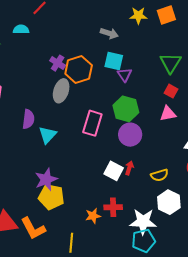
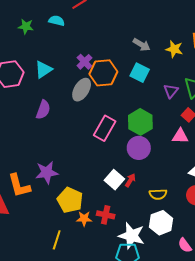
yellow star: (138, 16) -> (174, 49), moved
purple triangle: (125, 75) -> (171, 91), moved
cyan triangle: (48, 135) -> (43, 70), moved
yellow pentagon: (51, 197) -> (70, 200), moved
orange L-shape: (33, 228) -> (19, 186), moved

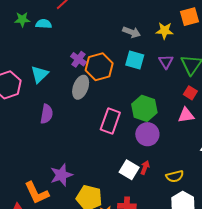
green star: (26, 26) -> (22, 20), moved
purple triangle: (171, 91) -> (166, 62), moved

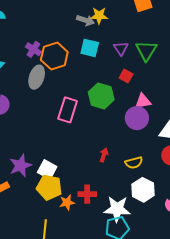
yellow star: (165, 31) -> (99, 16), moved
red square: (190, 93) -> (126, 76), moved
purple circle: (147, 134) -> (137, 118), moved
white square: (129, 170) -> (47, 170), moved

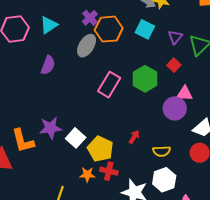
yellow pentagon: (49, 187) -> (100, 149), moved

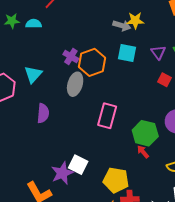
green hexagon: (145, 79) -> (145, 133), moved
red arrow: (134, 137) -> (143, 152), moved, turned -56
white square: (76, 138) -> (78, 165), moved

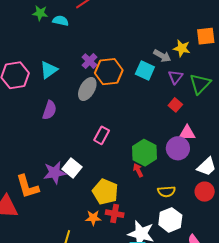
yellow star: (135, 20) -> (182, 48), moved
gray arrow: (122, 26) -> (162, 56), moved
pink rectangle: (107, 116) -> (102, 135), moved, size x0.7

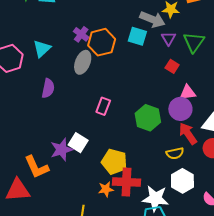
gray arrow: (162, 56) -> (152, 19), size x1.4
red arrow: (138, 170) -> (188, 134), moved, size x1.6
red cross: (115, 214) -> (126, 182), size x1.5

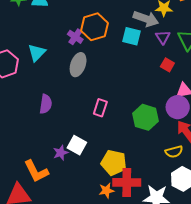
orange hexagon: (102, 42) -> (94, 27), moved
purple semicircle: (48, 88) -> (46, 104), moved
purple star: (62, 150) -> (61, 153), size x0.7

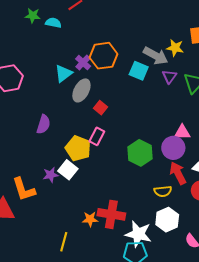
cyan triangle: (37, 53) -> (63, 73), moved
red square: (167, 65) -> (101, 108), moved
yellow pentagon: (114, 163) -> (78, 148), moved

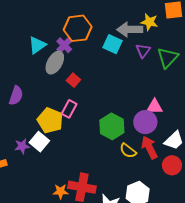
gray arrow: (156, 56) -> (130, 29), turned 150
purple cross: (83, 63) -> (64, 45), moved
yellow semicircle: (163, 191) -> (128, 151), moved, turned 42

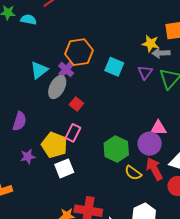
gray arrow: (130, 29) -> (161, 53), moved, size x0.7
white square: (39, 142) -> (64, 168), moved, turned 30
purple star: (22, 146) -> (28, 157), moved

